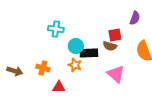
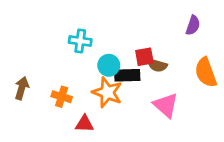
red square: (115, 35) -> (144, 57), moved
orange star: (75, 65) -> (107, 92), size x1.5
brown arrow: (15, 71) -> (22, 88), moved, turned -91

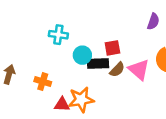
brown semicircle: (157, 65) -> (117, 70), moved, turned -63
orange star: (107, 92) -> (81, 100), moved, turned -30
pink triangle: (166, 105) -> (139, 70), moved

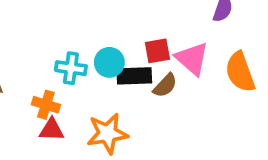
cyan cross: (58, 35) -> (71, 68), moved
pink triangle: (139, 70) -> (192, 59), moved
red triangle: (62, 104) -> (52, 130), moved

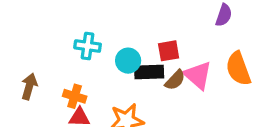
pink triangle: (192, 59) -> (198, 75), moved
cyan cross: (71, 68) -> (88, 46), moved

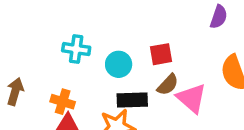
black rectangle: (149, 72) -> (132, 100), moved
pink triangle: (198, 75) -> (192, 98), moved

